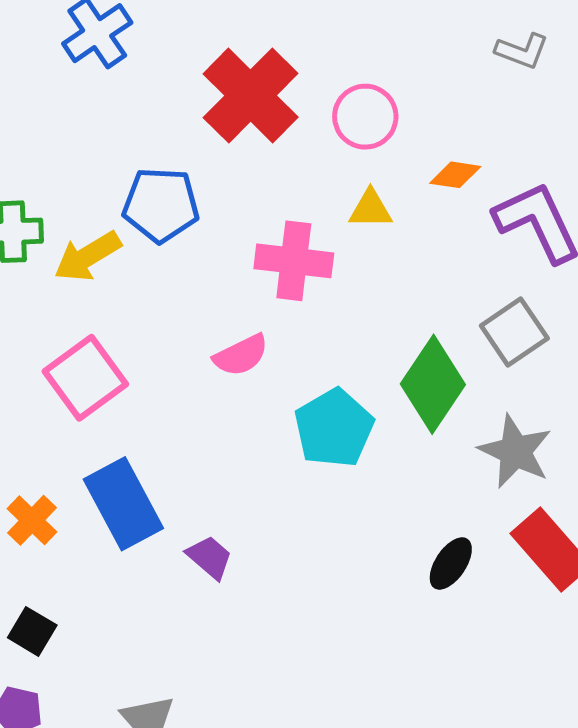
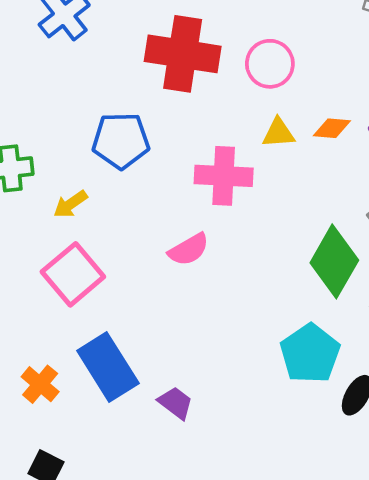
red cross: (251, 96) -> (183, 54), turned -32
orange diamond: (455, 175) -> (332, 128), moved
yellow arrow: (88, 256) -> (71, 204), moved, size x0.7
cyan pentagon: (334, 428) -> (310, 354), moved

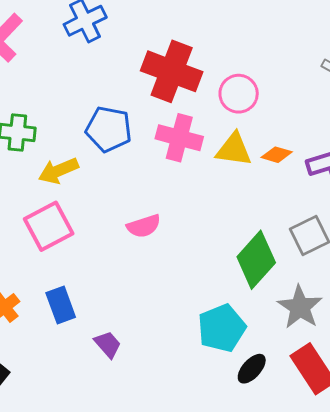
yellow triangle: (278, 133) -> (234, 150), size x1.4
pink cross: (224, 176) -> (179, 138), moved
yellow arrow: (71, 204) -> (58, 171), size x1.4
blue rectangle: (108, 367) -> (61, 305), size x0.7

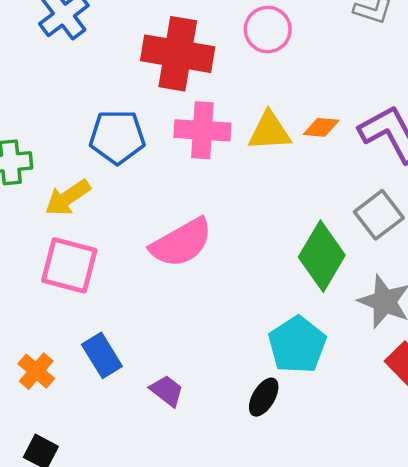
pink circle: (239, 94) -> (268, 30), moved
pink square: (49, 226) -> (69, 265), turned -36
pink semicircle: (144, 226) -> (181, 243), size x1.6
black ellipse: (252, 369) -> (264, 397), moved

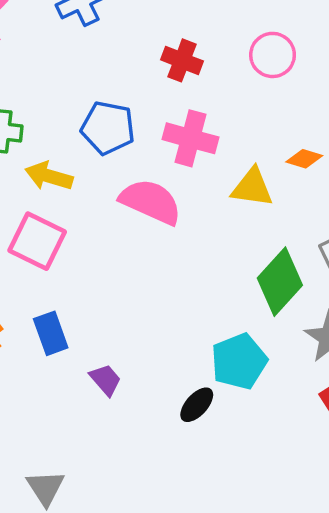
red cross: (178, 54) -> (182, 60), size x0.6
yellow triangle: (269, 131) -> (252, 187), moved
yellow arrow: (68, 198) -> (49, 176), turned 39
pink semicircle: (181, 243) -> (151, 202), moved, turned -138

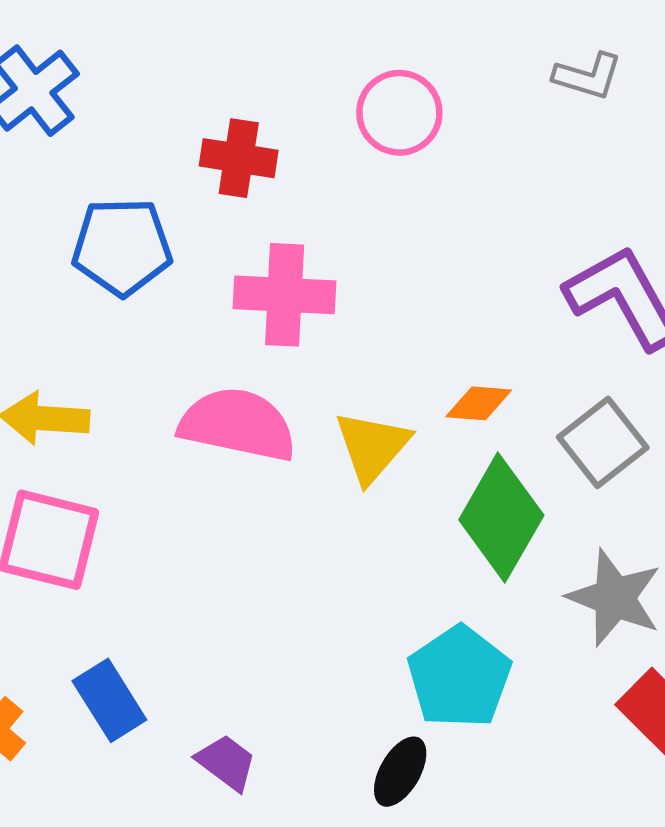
blue pentagon: (108, 128) -> (122, 247), moved
orange diamond: (304, 159) -> (479, 403), moved
yellow triangle: (252, 187) -> (372, 447), moved, turned -45

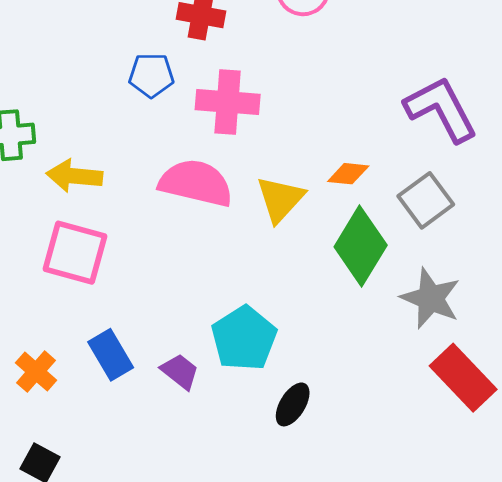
blue pentagon: (122, 247) -> (151, 75), moved, size x0.7
cyan pentagon: (459, 677) -> (244, 338), moved
purple trapezoid: (226, 762) -> (180, 372), moved

